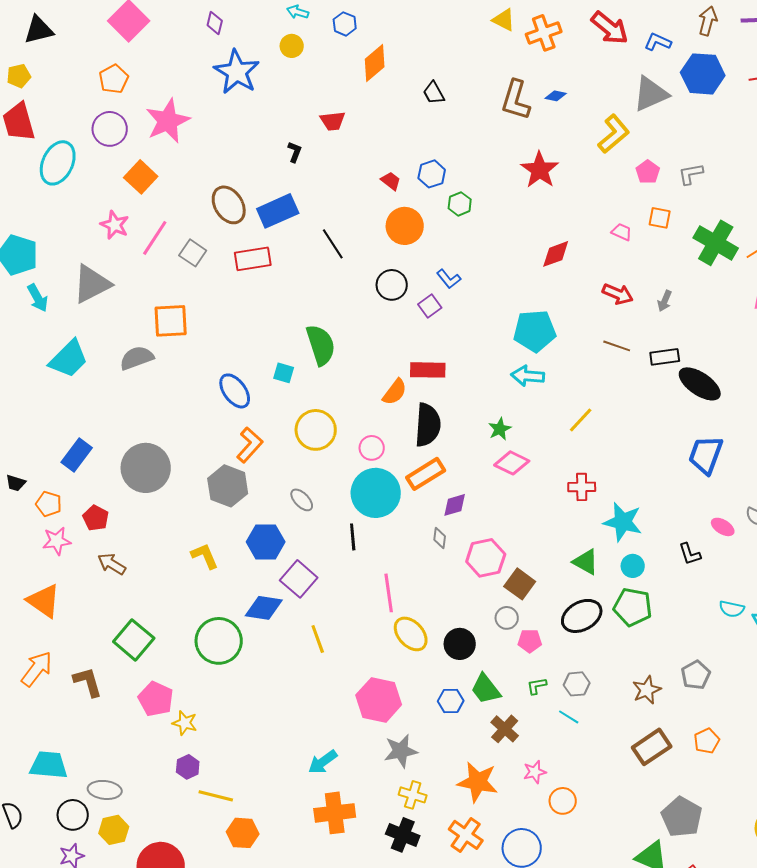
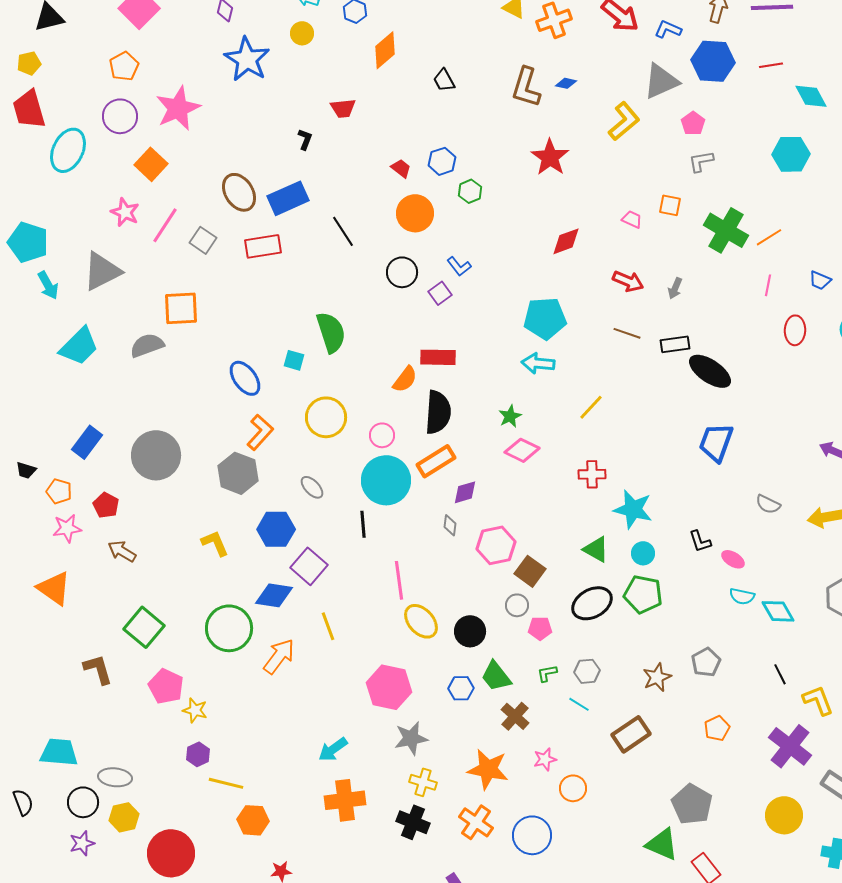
pink pentagon: (648, 172) -> (693, 123), moved
pink ellipse: (723, 527) -> (733, 559), moved
orange arrow: (37, 669) -> (279, 656), moved
brown rectangle: (652, 747) -> (631, 734), moved

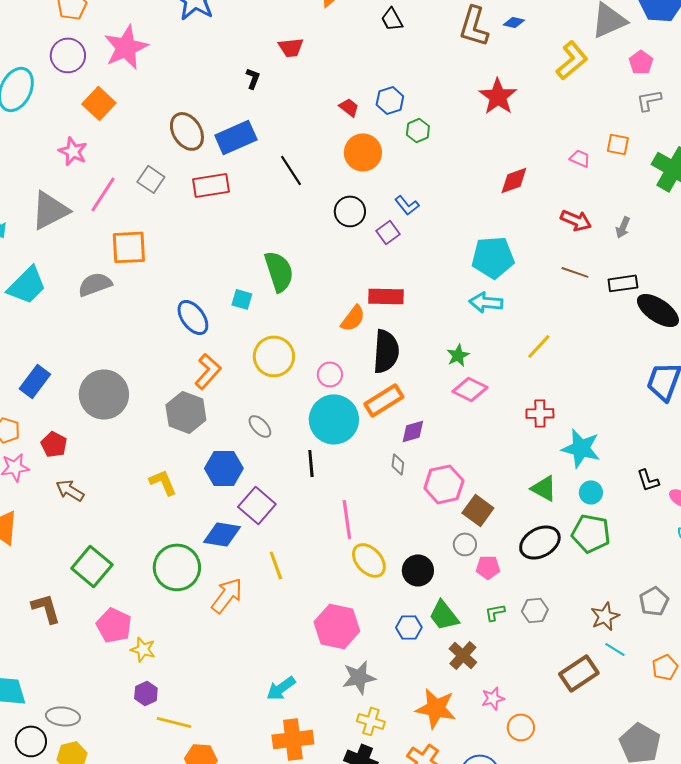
pink line: (165, 225) -> (103, 194), moved
cyan line: (579, 704) -> (615, 649), moved

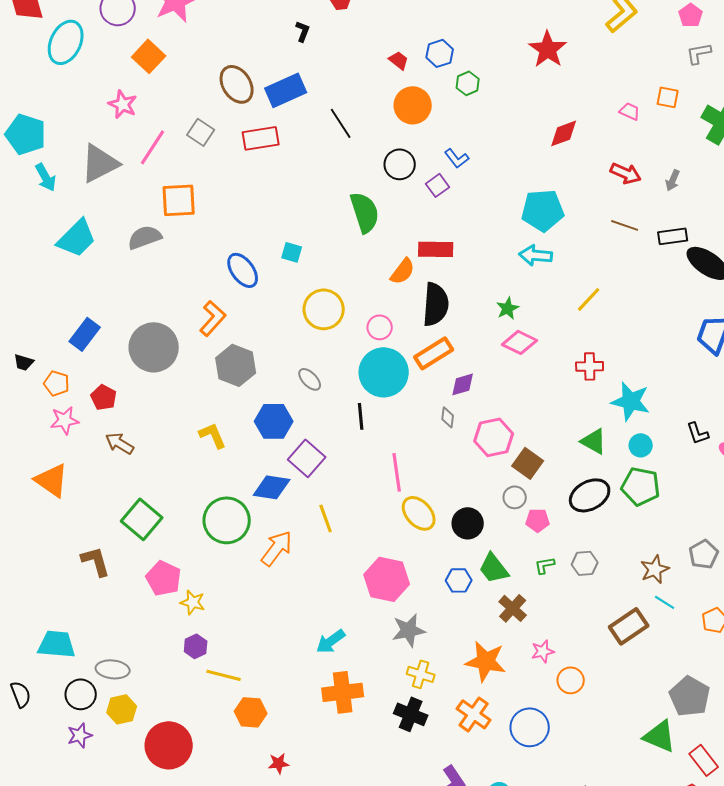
green semicircle: (279, 271) -> (365, 212), moved
orange L-shape: (208, 371) -> (213, 318), moved

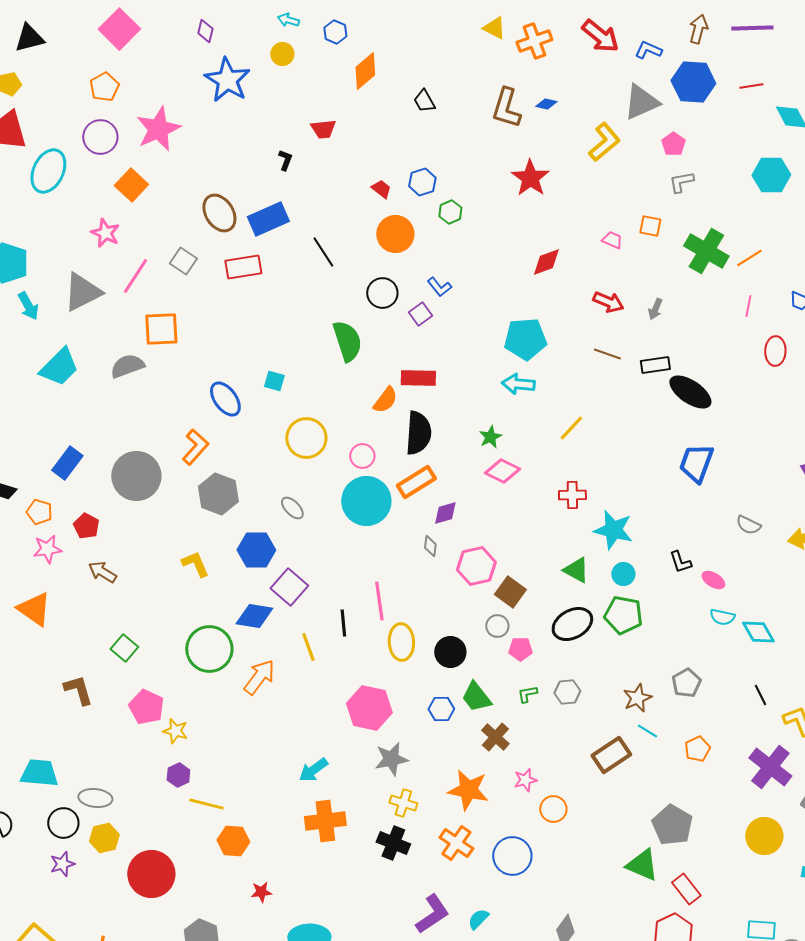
black line: (361, 416) -> (343, 623), moved
yellow ellipse: (419, 513) -> (401, 642), turned 39
green square: (142, 519) -> (124, 648), size x0.7

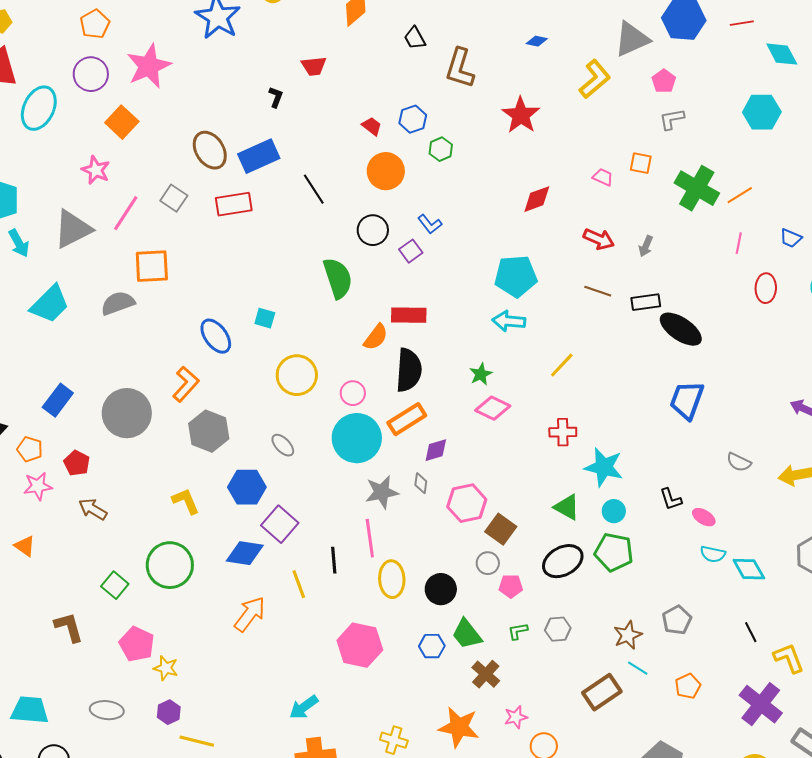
brown L-shape: (506, 108) -> (460, 68), moved
orange triangle: (34, 609) -> (25, 546), size x0.6
green circle: (209, 649) -> (170, 565), moved
gray star: (391, 759) -> (382, 492), moved
gray ellipse: (95, 798) -> (107, 710), moved

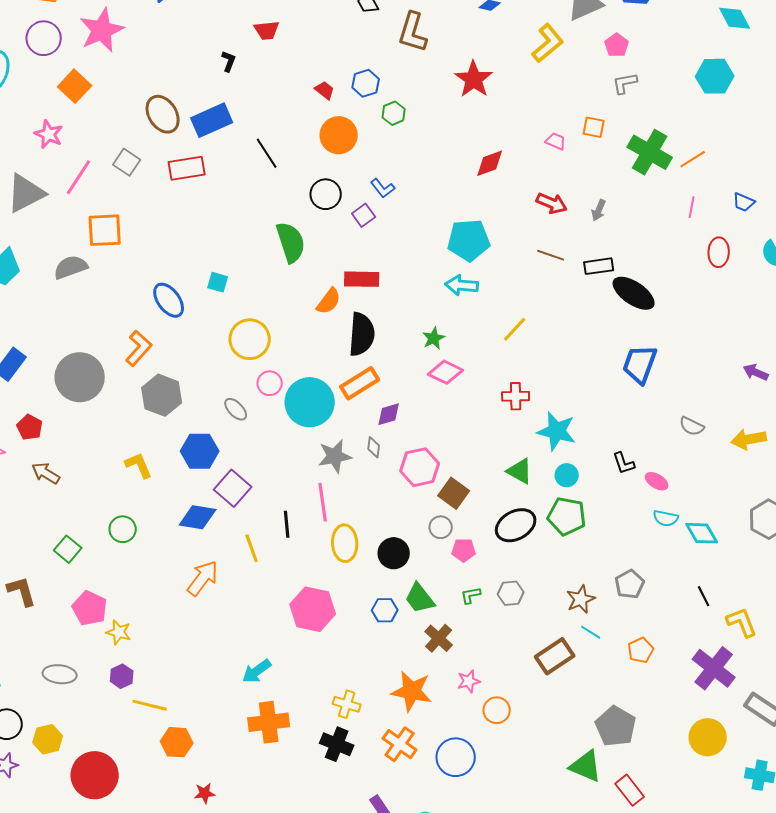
pink circle: (353, 393) -> (270, 383), moved
green circle: (170, 565) -> (123, 529), size x0.6

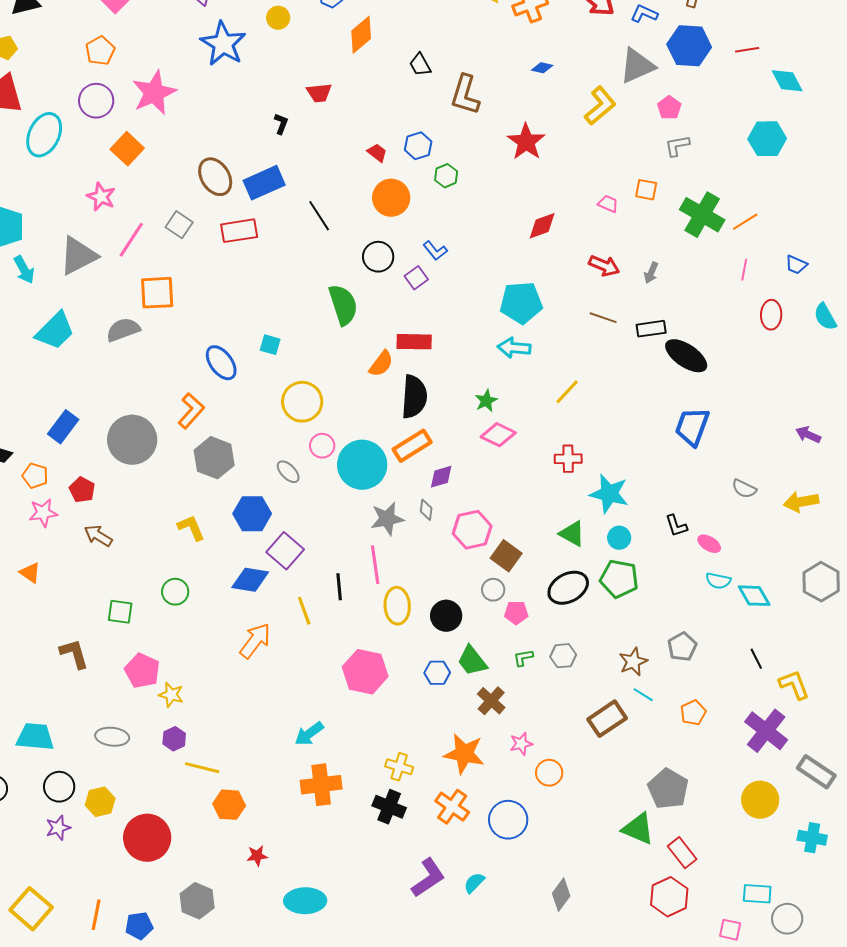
green square: (68, 549) -> (120, 612), turned -32

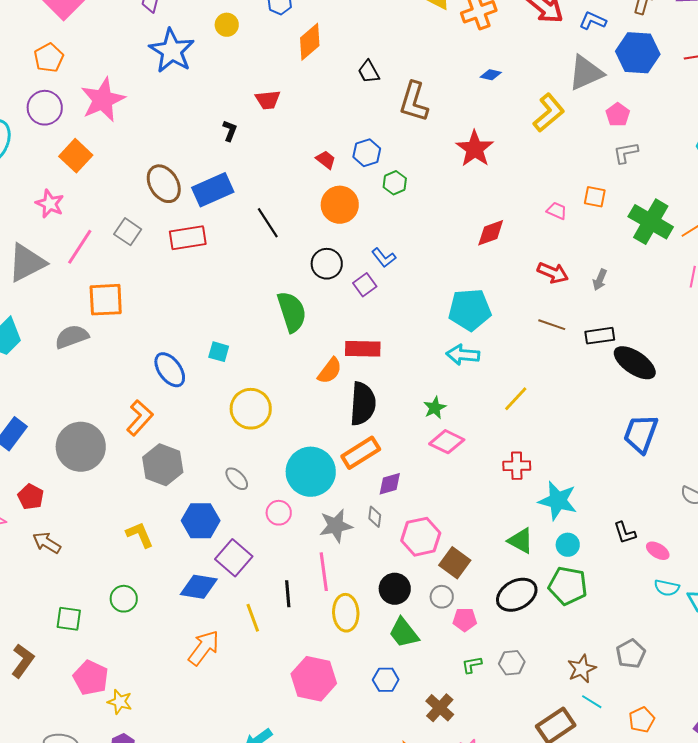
pink circle: (322, 446) -> (279, 513), moved
black circle: (446, 616) -> (395, 589), moved
brown L-shape: (74, 654) -> (23, 661), turned 52
green trapezoid: (472, 661) -> (404, 633), moved

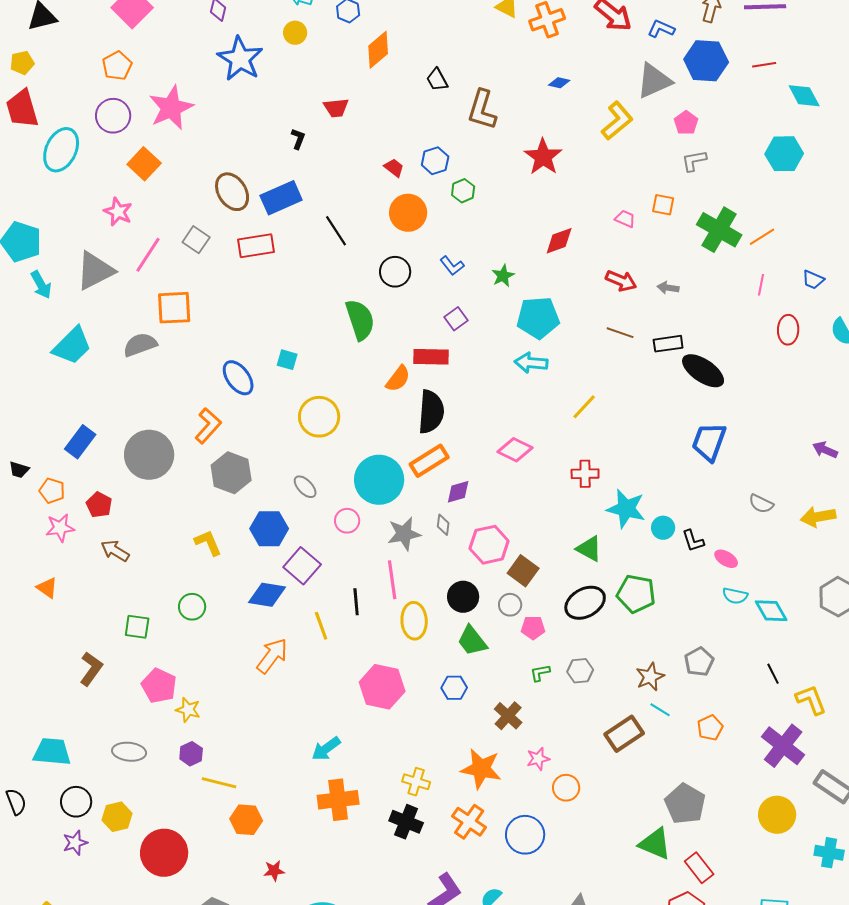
gray arrow: (600, 280) -> (668, 288), turned 75
purple square: (365, 285) -> (456, 319), moved
green star: (435, 408) -> (503, 276), moved
cyan circle: (568, 545) -> (663, 528), moved

